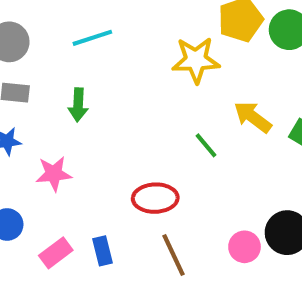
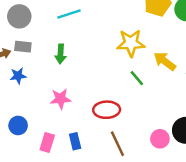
yellow star: (196, 60) -> (131, 43), moved
pink star: (54, 174) -> (61, 99), moved
pink rectangle: (56, 253) -> (47, 142), turned -36

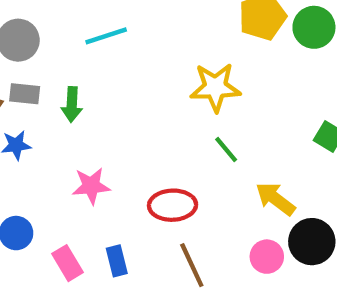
green arrow: (61, 54) -> (72, 104), moved
yellow arrow: (165, 61) -> (275, 199), moved
pink rectangle: (47, 142) -> (67, 263), turned -48

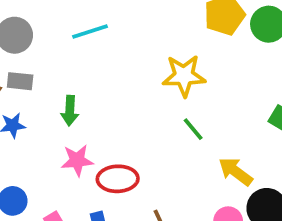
green arrow: (72, 104) -> (70, 111), moved
red ellipse: (173, 205) -> (118, 179), moved

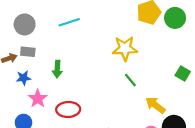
pink star: (77, 160) -> (38, 99), moved, turned -30
red ellipse: (118, 179) -> (68, 109), moved

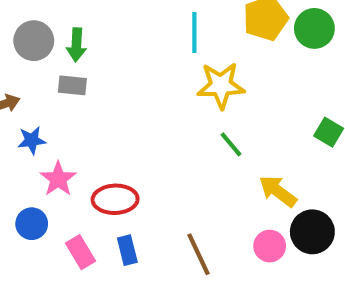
cyan line: (69, 22) -> (194, 33), moved, turned -72
gray rectangle: (28, 52) -> (72, 85), moved
green arrow: (57, 69) -> (76, 45), moved

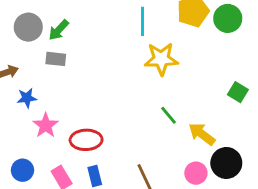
green arrow: (76, 45) -> (59, 30), turned 40
green line: (231, 144) -> (168, 115), moved
blue circle: (32, 224) -> (22, 170), moved

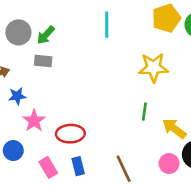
cyan line: (142, 21) -> (107, 25), moved
yellow star: (161, 59) -> (153, 67), moved
green line: (168, 115) -> (144, 112), turned 48
blue circle: (22, 170) -> (13, 151), moved

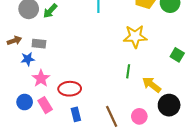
gray rectangle: (43, 61) -> (39, 44), moved
pink circle: (169, 164) -> (139, 116), moved
pink rectangle: (48, 167) -> (45, 105), moved

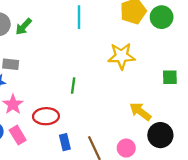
green square: (177, 55) -> (170, 77), turned -32
green line: (128, 71) -> (73, 86), moved
blue rectangle: (76, 114) -> (65, 142), moved

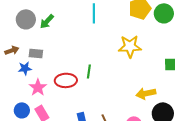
yellow arrow: (140, 111) -> (146, 93), turned -48
red ellipse: (46, 116) -> (66, 80), moved

